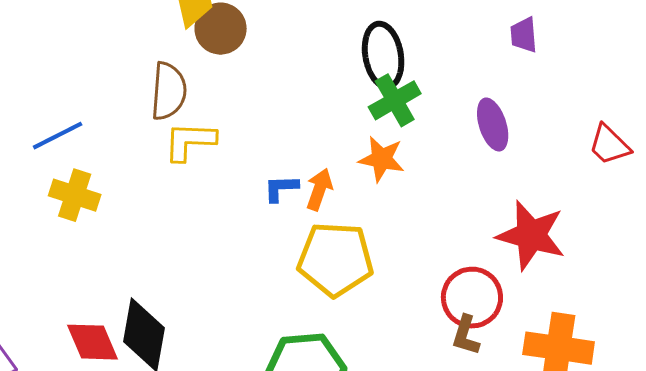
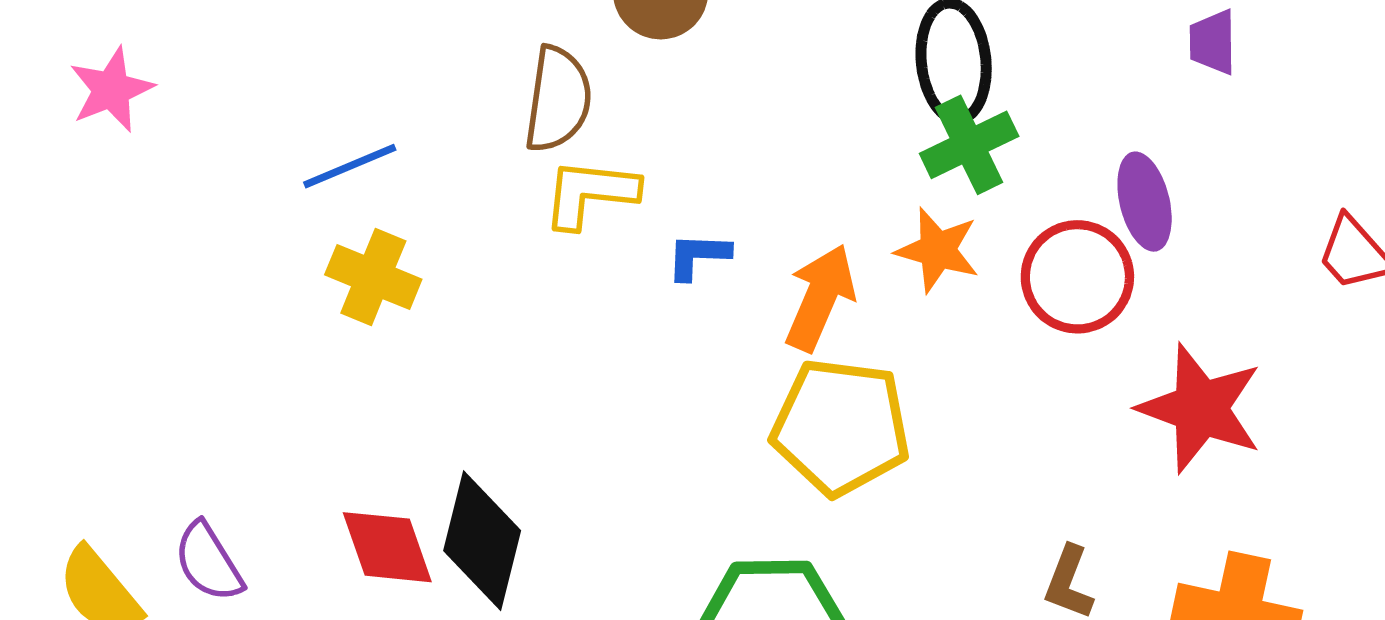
blue L-shape: (281, 188) -> (698, 256), moved
orange arrow: (319, 189) -> (820, 298), size x1.4
red circle: (472, 298) -> (1077, 277), moved

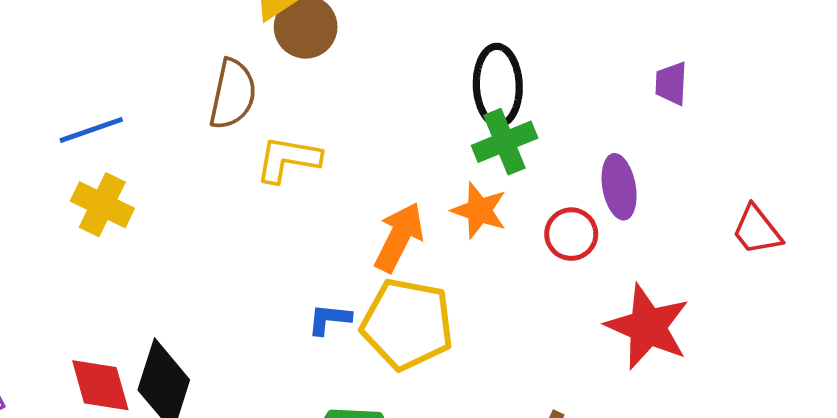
yellow L-shape: (590, 193) -> (288, 159), moved
blue L-shape: (698, 256) -> (329, 319), moved
red circle: (1077, 277) -> (571, 234), size x0.7

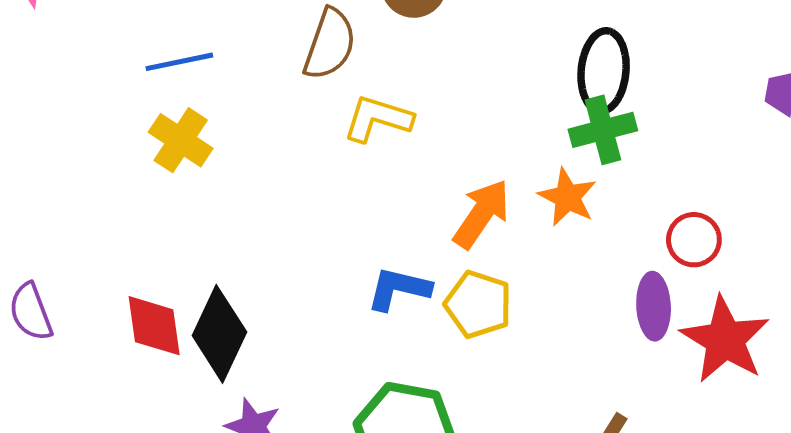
purple ellipse: (619, 187) -> (654, 306), moved
red circle: (571, 234) -> (694, 240), moved
blue L-shape: (329, 319) -> (399, 289), size x1.4
yellow pentagon: (407, 324) -> (478, 304), size x0.7

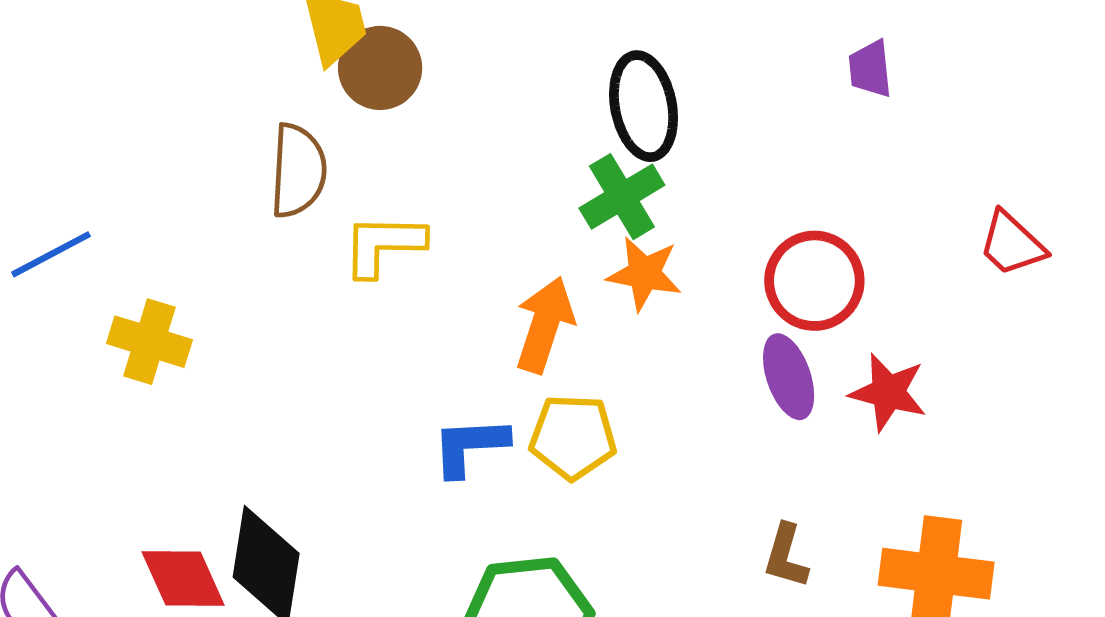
blue line: (179, 62) -> (51, 254), moved
green cross: (603, 130) -> (622, 197), moved
red circle: (694, 240) -> (814, 281), size x1.4
red star: (725, 340) -> (888, 392), size x0.7

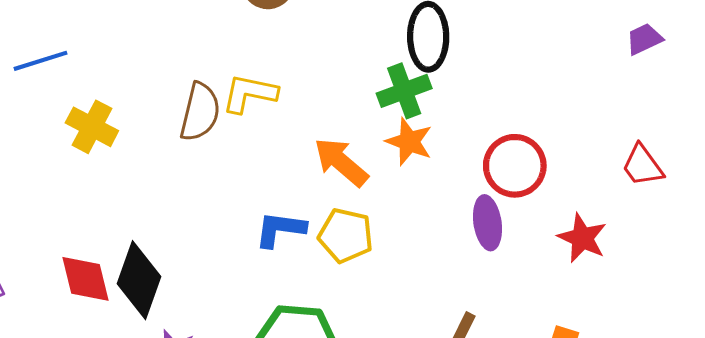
purple trapezoid: (870, 69) -> (644, 39), moved, turned 60
brown semicircle: (298, 171) -> (200, 112), moved
orange arrow: (545, 325) -> (341, 162), turned -78
red star: (888, 392) -> (582, 238), moved

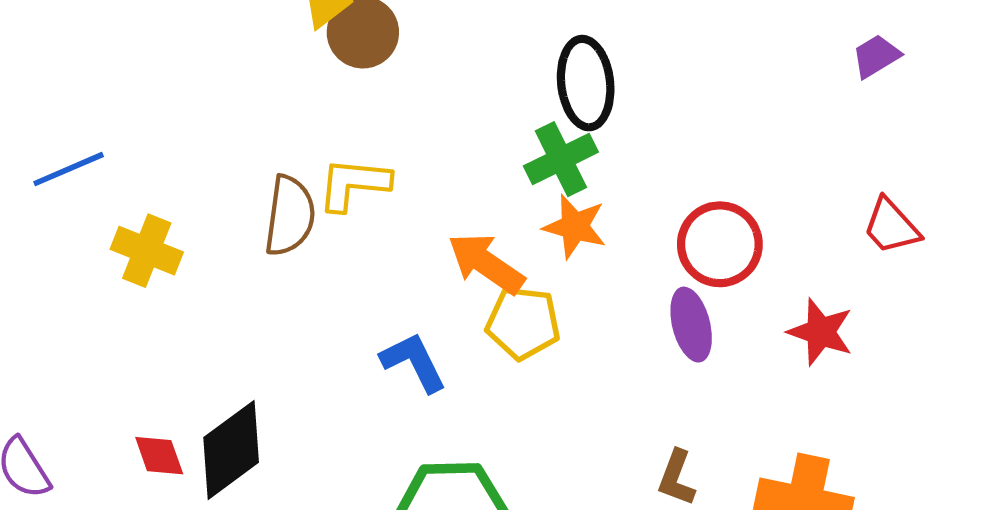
blue L-shape: (280, 229) -> (414, 362), turned 62
yellow pentagon: (346, 235) -> (523, 323), moved
red diamond: (86, 279) -> (159, 456), size x0.7
black diamond: (139, 280) -> (231, 450), turned 40

